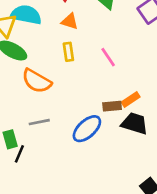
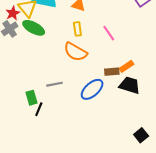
orange semicircle: (37, 81) -> (75, 52), moved

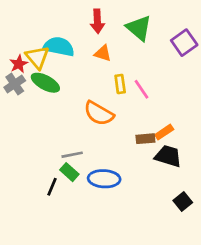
yellow rectangle: (77, 29) -> (120, 84), moved
blue ellipse: (92, 89) -> (104, 179), moved, turned 45
green rectangle: (32, 98) -> (69, 172), moved, turned -32
black square: (141, 135) -> (183, 201), moved

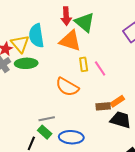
green triangle: (139, 28) -> (85, 22), moved
cyan semicircle: (59, 47) -> (36, 36), turned -110
orange triangle: (103, 53) -> (70, 41), size x1.6
green ellipse: (45, 83) -> (26, 63), turned -30

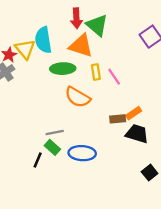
green ellipse: (26, 63) -> (63, 69), moved

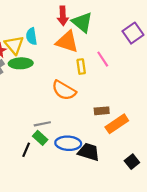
cyan semicircle: (43, 40) -> (31, 36), size x0.7
green ellipse: (63, 69) -> (21, 63), moved
pink line: (114, 77) -> (103, 59), moved
orange rectangle: (134, 113) -> (117, 124), moved, size x1.5
black trapezoid: (137, 134) -> (89, 152), moved

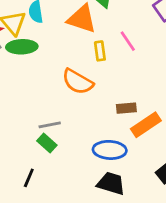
blue ellipse: (68, 143) -> (110, 150), moved
black line: (26, 150) -> (29, 178), moved
black trapezoid: (89, 152) -> (111, 183), moved

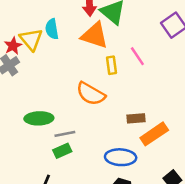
green ellipse: (22, 47) -> (39, 118), moved
green rectangle: (47, 143) -> (62, 151), turned -66

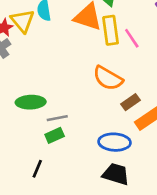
yellow rectangle: (111, 65) -> (111, 30), moved, size x1.5
orange semicircle: (91, 94) -> (108, 78), moved
brown rectangle: (136, 118) -> (131, 102), turned -30

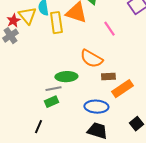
yellow rectangle: (111, 30) -> (56, 23), moved
green ellipse: (31, 102) -> (66, 77), moved
brown rectangle: (131, 102) -> (108, 77), turned 32

